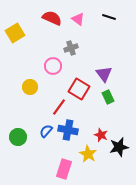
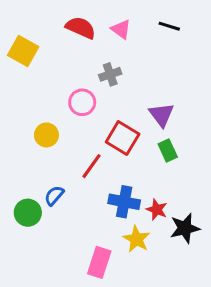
yellow square: (15, 33) -> (23, 51), turned -30
blue cross: (68, 130) -> (124, 202), moved
blue semicircle: (46, 131) -> (54, 196), moved

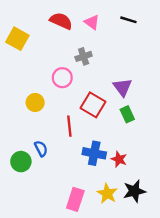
red line: (92, 166) -> (69, 126), turned -42
blue semicircle: (54, 196) -> (41, 149), turned 112
black star: (185, 228) -> (134, 191), moved
yellow star: (137, 239) -> (107, 193), moved

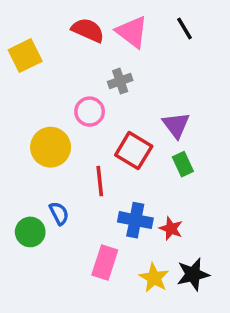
black line: (128, 20) -> (185, 28), turned 42
pink triangle: (92, 22) -> (132, 32), size x1.5
yellow square: (17, 39) -> (25, 56), turned 35
yellow circle: (35, 103) -> (51, 147), size x1.5
pink rectangle: (75, 199) -> (105, 262), moved

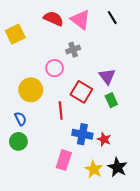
blue semicircle: (59, 213) -> (20, 119), moved
black star: (193, 274) -> (117, 167), turned -30

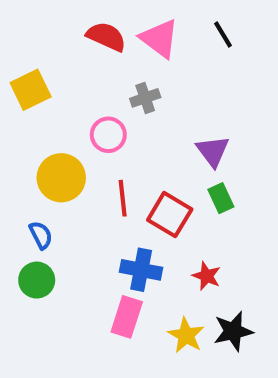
yellow square: (15, 34) -> (31, 90), moved
red square: (81, 92) -> (170, 215), moved
red line: (61, 110) -> (123, 198), moved
blue cross: (82, 134) -> (141, 270), moved
black star: (117, 167) -> (233, 331), turned 30

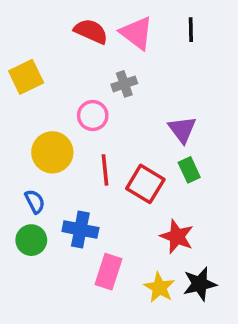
black line: (223, 35) -> (191, 30), turned 30
blue cross: (141, 270) -> (80, 230), moved
red star: (207, 276) -> (177, 237), size x1.4

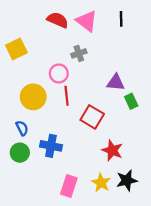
purple triangle: (182, 130) -> (116, 82), turned -48
red line: (105, 170) -> (67, 96), moved
green rectangle: (189, 170) -> (131, 101), moved
pink rectangle: (108, 272) -> (69, 186), moved

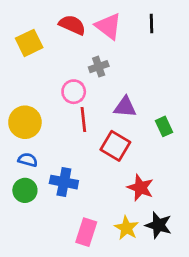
yellow square: (16, 49) -> (29, 43), moved
purple triangle: (116, 82) -> (125, 107), moved
yellow circle: (33, 97) -> (25, 122), moved
blue semicircle: (22, 128) -> (28, 160), turned -48
black star: (127, 180) -> (158, 225), turned 30

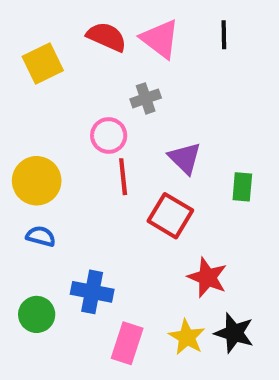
purple triangle: (125, 107) -> (185, 158), turned 40
green rectangle: (164, 126) -> (242, 187), turned 30
blue cross: (64, 182) -> (92, 292), moved
green circle: (25, 190) -> (37, 314), moved

